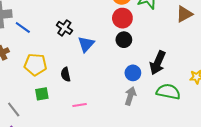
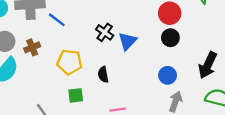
black cross: (64, 28) -> (105, 32), moved
blue circle: (133, 73) -> (168, 75), moved

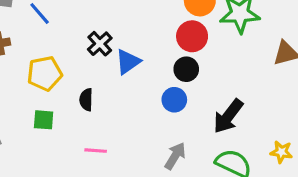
yellow pentagon: (70, 62) -> (45, 74), turned -30
blue circle: (168, 75) -> (174, 100), moved

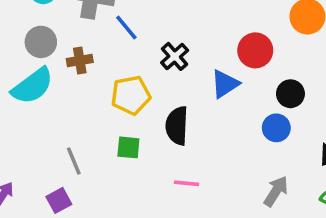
red circle: (192, 36) -> (255, 50), moved
black cross: (100, 44) -> (175, 56), moved
black semicircle: (86, 100) -> (177, 126), size x1.5

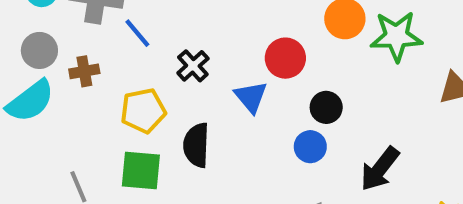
blue triangle: (225, 84) -> (251, 97), turned -36
green square: (128, 147) -> (141, 171), size x1.5

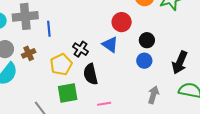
blue line: (137, 33) -> (49, 29), turned 49
black cross: (193, 66) -> (80, 49), moved

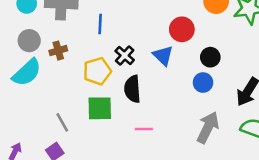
blue line: (49, 29) -> (100, 24), moved
gray arrow: (153, 95) -> (208, 127), size x1.4

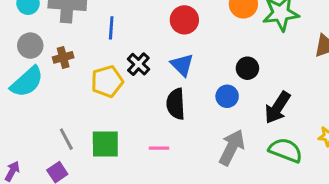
red circle: (182, 29) -> (184, 20), moved
black circle: (210, 57) -> (247, 68), moved
black semicircle: (132, 89) -> (176, 104), moved
green square: (100, 108) -> (105, 144), moved

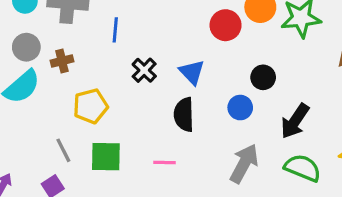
red circle: (184, 20) -> (226, 25), moved
yellow pentagon: (107, 81) -> (91, 106), moved

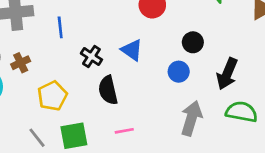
black semicircle: (184, 115) -> (108, 90), moved

